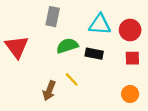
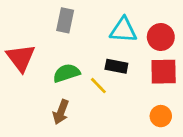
green semicircle: (67, 46) -> (66, 73), moved
red square: (132, 58) -> (164, 72), size x1.5
yellow line: (72, 79) -> (98, 86), moved

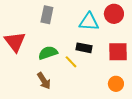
red circle: (161, 37) -> (114, 14), moved
brown arrow: (61, 112) -> (44, 81), turned -54

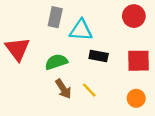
cyan triangle: (89, 22) -> (81, 30), moved
yellow line: (71, 62) -> (89, 90), moved
brown arrow: (44, 81) -> (63, 89), moved

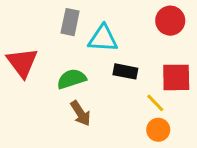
yellow line: (89, 90) -> (155, 103), moved
orange circle: (136, 98) -> (158, 130), moved

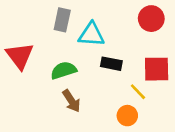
orange circle: (158, 130) -> (127, 116), moved

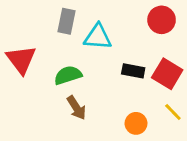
black rectangle: (111, 64) -> (133, 71), moved
red square: (157, 69) -> (167, 74), turned 32
yellow line: (138, 92) -> (173, 112), moved

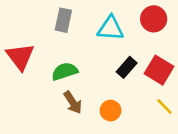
cyan triangle: (98, 37) -> (111, 28), moved
black rectangle: (133, 71) -> (127, 67), turned -60
orange circle: (136, 123) -> (111, 111), moved

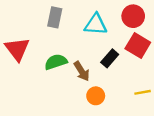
red square: (159, 70) -> (138, 45), moved
brown arrow: (73, 102) -> (82, 71), moved
yellow line: (164, 106) -> (143, 92), turned -56

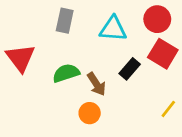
yellow line: (143, 92) -> (168, 109), turned -42
orange circle: (96, 96) -> (90, 113), moved

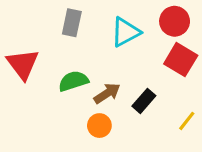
cyan triangle: (113, 29) -> (125, 32), turned -32
black rectangle: (130, 69) -> (144, 101), moved
brown arrow: (96, 84) -> (107, 93), turned -90

